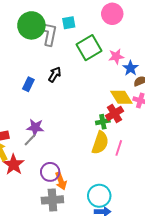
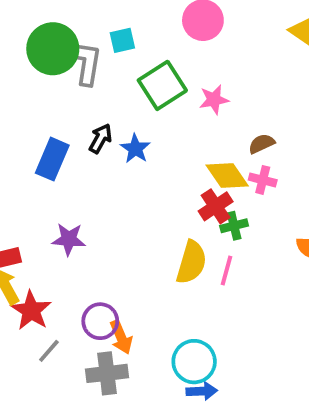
blue star: (130, 68) -> (135, 149), moved
blue rectangle: (28, 84) -> (52, 159), size x1.5
green cross: (103, 122) -> (234, 226), moved
gray line: (30, 140) -> (49, 351), moved

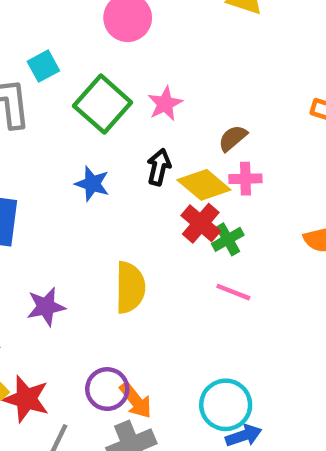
black arrow: (100, 139) -> (159, 167), moved
yellow semicircle: (191, 262) -> (130, 287), moved
pink line: (227, 271) -> (233, 292), turned -68

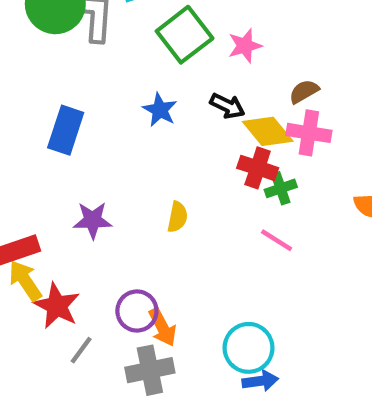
black arrow: (159, 167) -> (227, 106), turned 92
pink cross: (245, 179) -> (309, 133), size x1.4
red cross: (201, 223) -> (258, 168), turned -33
yellow semicircle: (130, 287) -> (178, 217), size x0.6

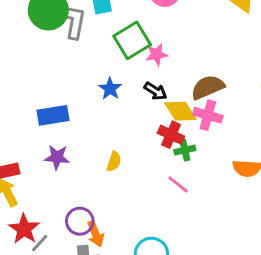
pink star: (245, 46) -> (157, 54), moved
brown semicircle: (304, 91) -> (208, 87), size x1.6
blue rectangle: (66, 130) -> (53, 115), moved, turned 56
red star: (57, 306) -> (24, 229), moved

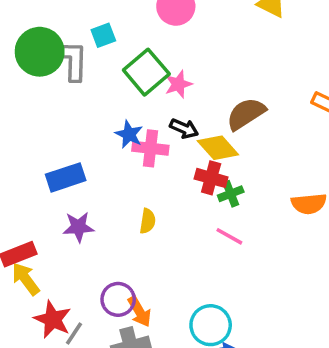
pink cross: (208, 115) -> (150, 148), moved

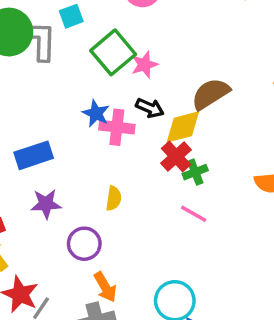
yellow diamond: (218, 148) -> (183, 127), turned -63
red cross: (211, 178) -> (176, 157), turned 32
purple circle: (118, 299) -> (84, 244), moved

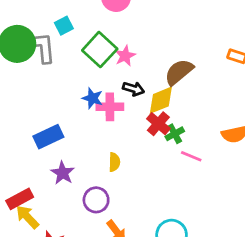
purple star: (46, 204) -> (63, 173), turned -30
pink line: (194, 214) -> (191, 156), moved

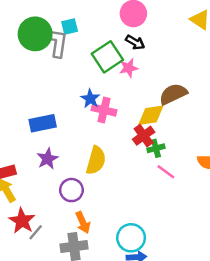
cyan square: (64, 26) -> (70, 26), moved
black arrow: (133, 89) -> (135, 42), moved
yellow semicircle: (114, 162) -> (96, 160), size x1.6

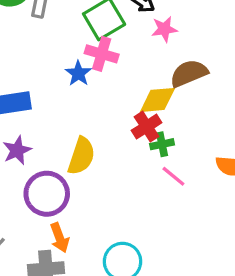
pink star: (129, 68) -> (164, 29), moved
pink cross: (104, 110) -> (102, 54), moved
purple circle: (71, 190) -> (47, 194), size x1.4

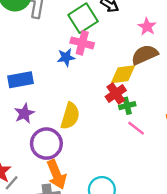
pink star: (164, 29) -> (147, 27), moved, turned -30
blue star: (78, 73) -> (66, 57), turned 30
orange arrow: (60, 238) -> (57, 175), size x1.4

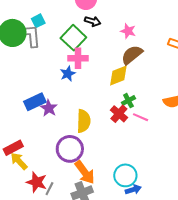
red cross: (116, 94) -> (119, 114), moved
purple star: (24, 113) -> (49, 108), moved

